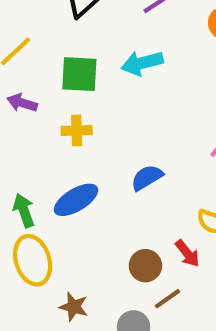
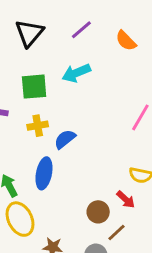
blue semicircle: (147, 178) -> (65, 139), moved
blue ellipse: (76, 200) -> (44, 173), turned -40

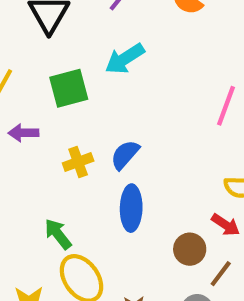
yellow cross: (38, 126) -> (78, 162), moved
blue ellipse: (44, 173) -> (131, 208), moved

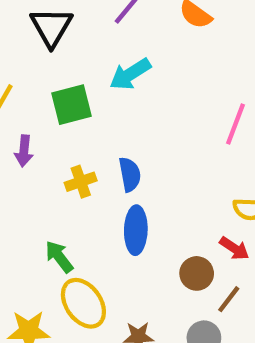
purple arrow: (23, 133) -> (24, 151), turned -84
blue semicircle: (125, 155) -> (130, 174), turned 128

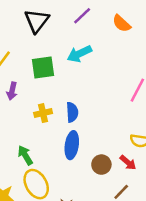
brown circle: (197, 273) -> (101, 165), moved

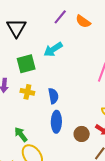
purple line: (82, 16) -> (60, 17), moved
yellow cross: (43, 113) -> (27, 92), moved, turned 32

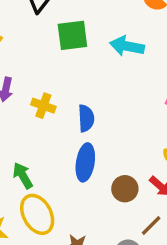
cyan arrow: (53, 49) -> (127, 46), moved, turned 36
green square: (26, 64) -> (72, 35), moved

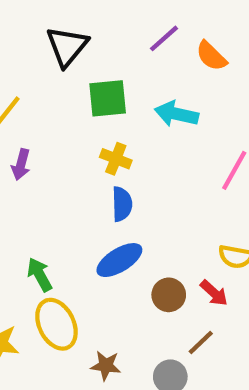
yellow cross: (43, 106) -> (116, 159), moved
blue ellipse: (85, 162) -> (119, 260), turned 48

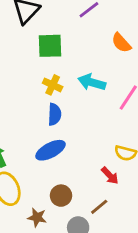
orange semicircle: (211, 56) -> (121, 43), moved
cyan arrow: (176, 114) -> (92, 82), moved
brown circle: (169, 295) -> (61, 196), moved

